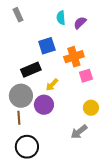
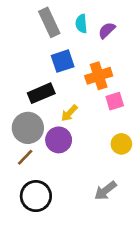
gray rectangle: (18, 15) -> (49, 22), moved, size x1.5
brown line: (19, 118) -> (25, 157), turned 48
gray arrow: (79, 132) -> (105, 191), moved

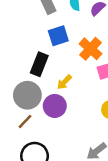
orange cross: (99, 76) -> (90, 49), turned -30
black rectangle: (41, 93) -> (39, 64), turned -45

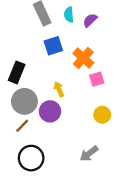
black rectangle: (39, 64) -> (17, 72), moved
yellow arrow: (64, 82) -> (59, 89), turned 112

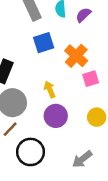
purple circle: (50, 111) -> (56, 116), moved
black circle: (31, 158) -> (30, 152), moved

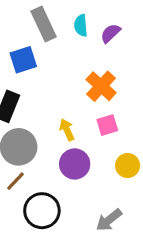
blue square: (44, 43) -> (23, 60), moved
pink square: (91, 79) -> (107, 125), moved

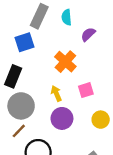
gray rectangle: (44, 24) -> (39, 16), turned 50
purple semicircle: (110, 33) -> (88, 34), moved
orange cross: (101, 86) -> (65, 62), moved

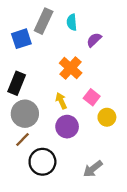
blue square: (24, 42) -> (21, 39), moved
pink square: (86, 90) -> (92, 97), turned -35
yellow circle: (101, 120) -> (107, 117), moved

